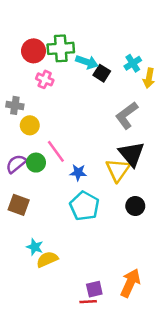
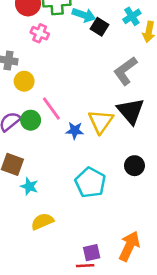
yellow triangle: (118, 170) -> (101, 121), moved
cyan pentagon: (84, 206) -> (90, 183), moved
cyan star: (35, 247) -> (29, 186), moved

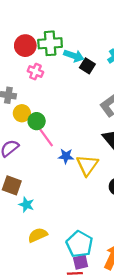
green circle: (31, 120) -> (37, 121), moved
yellow triangle: (101, 121) -> (87, 165), moved
cyan pentagon: (90, 183) -> (79, 244), moved

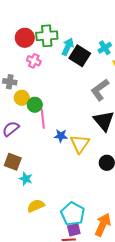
cyan arrow: (74, 56) -> (68, 47), turned -84
black square: (87, 66) -> (80, 56), size x1.5
pink line: (46, 137) -> (43, 119), turned 30

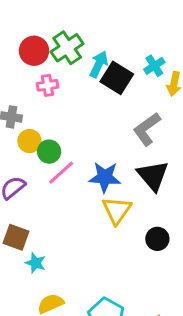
green cross: (47, 36) -> (67, 48), turned -30
pink cross: (34, 61) -> (48, 85), turned -32
pink line: (43, 119) -> (61, 173), turned 54
blue star: (61, 136) -> (105, 177), moved, size x1.5

